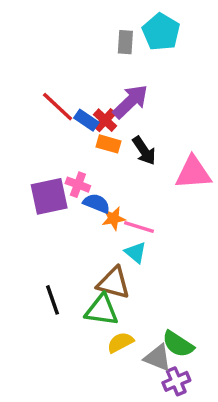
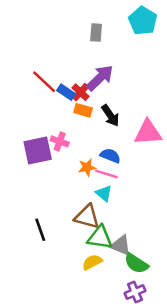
cyan pentagon: (161, 32) -> (143, 21), moved
blue semicircle: (97, 203) -> (110, 156), moved
green triangle: (102, 310) -> (100, 238), moved
gray triangle: (158, 358) -> (121, 245), moved

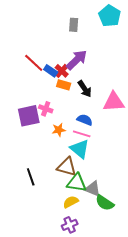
orange star: (87, 167) -> (59, 130), moved
cyan triangle: (104, 193) -> (80, 149), size x1.5
purple cross: (135, 292) -> (70, 225), moved

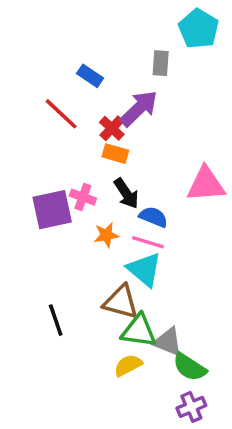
gray rectangle: (74, 25) -> (161, 63), moved
blue rectangle: (51, 71) -> (90, 76), moved
black arrow: (85, 89) -> (126, 193), moved
purple cross: (70, 225) -> (191, 407), moved

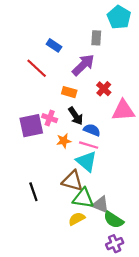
red cross: (112, 128) -> (104, 89), moved

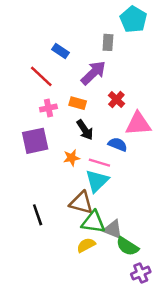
pink cross: (50, 118) -> (48, 108), moved, turned -32
blue semicircle: (92, 130) -> (118, 144), moved
cyan triangle: (86, 161) -> (97, 181), turned 35
purple cross: (115, 244) -> (141, 273), moved

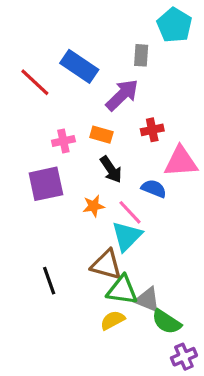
blue rectangle: (61, 51) -> (79, 66), size x1.6
red line: (41, 76) -> (35, 82), moved
red cross: (116, 100) -> (152, 130), turned 35
pink line: (99, 163) -> (130, 212), turned 30

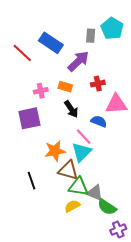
cyan pentagon: (174, 25) -> (112, 28), moved
orange star: (94, 206) -> (55, 151), moved, size x1.5

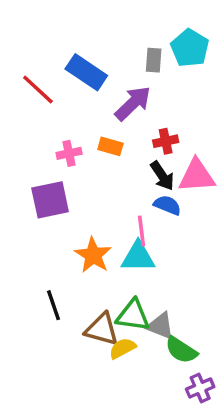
black arrow: (71, 109) -> (162, 176), moved
pink line: (84, 137) -> (141, 231), turned 36
orange star: (55, 151) -> (93, 255), turned -30
cyan triangle: (81, 152) -> (138, 257), turned 45
brown triangle: (68, 170) -> (102, 329), moved

